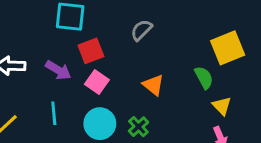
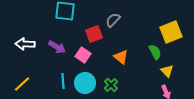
red square: (91, 51) -> (94, 34), moved
cyan line: (54, 113) -> (63, 81), moved

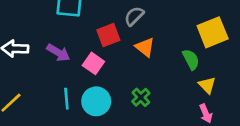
orange triangle: (121, 57) -> (145, 47), moved
green cross: (111, 85) -> (141, 97), moved

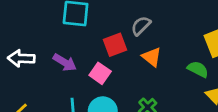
green semicircle: (191, 59) -> (198, 69), turned -35

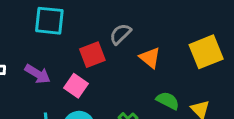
orange triangle: (152, 57) -> (150, 58), moved
green semicircle: (198, 69) -> (168, 101), moved

